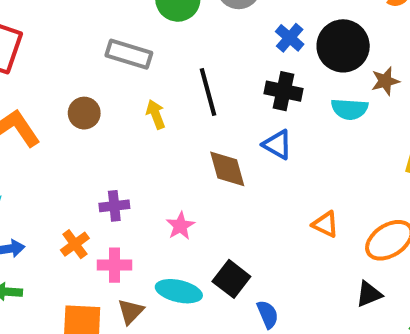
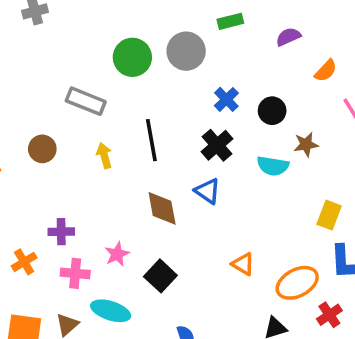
black circle: (343, 46) -> (272, 111), size x0.6
black cross: (283, 91) -> (217, 145), turned 32
pink cross: (115, 265) -> (75, 273), moved
black square: (231, 279) -> (160, 276), moved

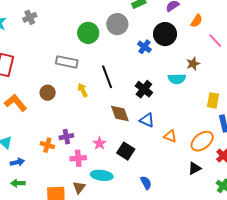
black circle: (272, 111) -> (165, 34), moved, size x1.5
black cross: (217, 145) -> (144, 89), moved
blue triangle: (207, 191) -> (147, 120), moved
orange cross: (24, 262) -> (47, 145), moved, turned -32

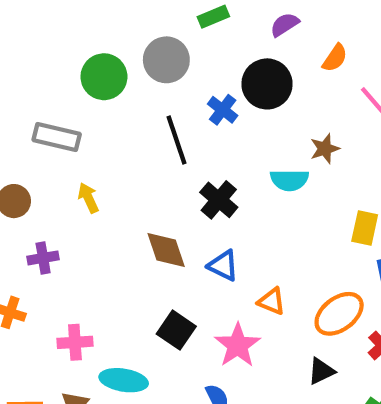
black line: (107, 77) -> (176, 140), moved
purple cross: (66, 137) -> (43, 258), moved
pink star: (100, 143) -> (238, 345), moved, size x1.5

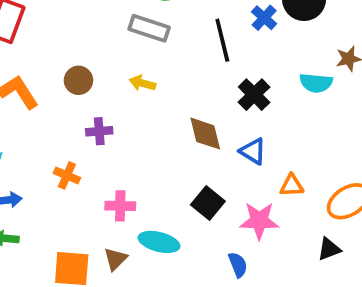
gray rectangle: (57, 137) -> (149, 28), moved
yellow arrow: (88, 198) -> (142, 83), turned -55
orange triangle: (272, 301) -> (292, 186), turned -30
pink star: (238, 345) -> (259, 221), turned 30

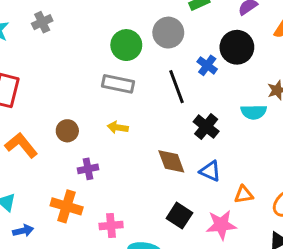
orange cross: (67, 175) -> (67, 206), size x1.5

